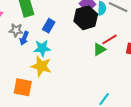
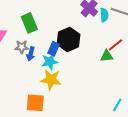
black hexagon: (86, 18) -> (69, 39), moved
blue rectangle: (49, 26) -> (54, 49), moved
green triangle: (99, 49) -> (107, 56), turned 32

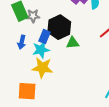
gray star: (22, 47) -> (33, 16), moved
green triangle: (107, 56) -> (73, 43), moved

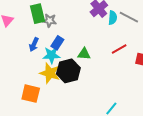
black hexagon: (59, 27) -> (68, 71), moved

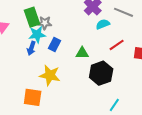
cyan semicircle: (113, 18) -> (103, 24), moved, turned -112
cyan star: (51, 55) -> (37, 35), moved
black hexagon: (68, 71) -> (101, 73), moved

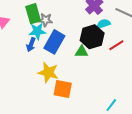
blue rectangle: (55, 45) -> (54, 42), size x1.6
black hexagon: (101, 73) -> (92, 37), moved
orange square: (33, 97) -> (63, 89), moved

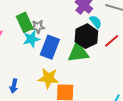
cyan semicircle: (103, 24) -> (96, 22), turned 80
blue arrow: (31, 45) -> (14, 86), moved
green triangle: (82, 52) -> (78, 53), size x1.6

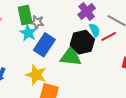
cyan star: (31, 39) -> (28, 33), turned 30
red line: (112, 41) -> (109, 37), moved

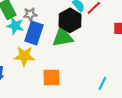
gray star: (37, 22) -> (30, 14), moved
yellow star: (36, 75) -> (24, 56), moved

